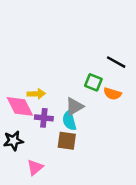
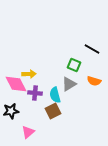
orange semicircle: (112, 94) -> (94, 81), moved
gray triangle: (74, 106) -> (69, 84), moved
brown square: (67, 141) -> (53, 111), turned -35

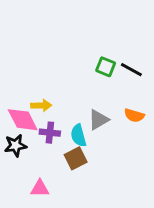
green square: (74, 65) -> (106, 67), moved
black star: (11, 111) -> (16, 145), moved
pink triangle: (28, 132) -> (40, 188), turned 40

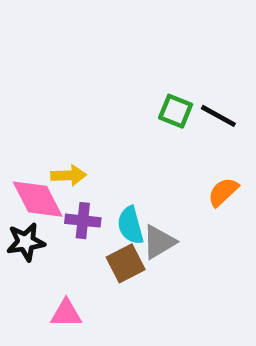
orange semicircle: (134, 115) -> (223, 192), turned 120
gray triangle: (98, 120) -> (159, 242), moved

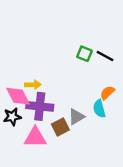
purple cross: (83, 221) -> (40, 106), size x1.6
cyan semicircle: (130, 225) -> (99, 109), moved
pink triangle: (66, 313) -> (35, 137), moved, size x1.5

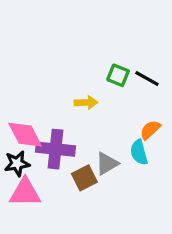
yellow arrow: (33, 85) -> (86, 103), moved
pink triangle: (35, 137) -> (25, 192), moved

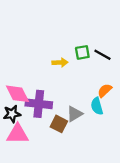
green square: (118, 75) -> (82, 52), turned -32
yellow arrow: (86, 103) -> (60, 63), moved
brown square: (84, 178) -> (59, 124), turned -36

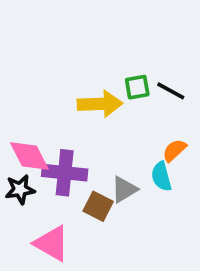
yellow arrow: (60, 63) -> (100, 104), size x1.6
pink triangle: (18, 134) -> (52, 243), moved, turned 30

